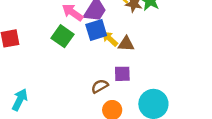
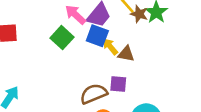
blue square: (96, 30) -> (97, 36), turned 30
brown semicircle: (100, 86) -> (94, 94), size x1.5

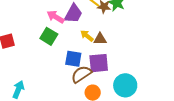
blue square: (97, 36) -> (73, 59), moved
purple square: (118, 84) -> (99, 63), size x1.5

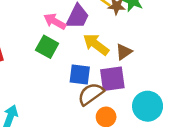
yellow arrow: (87, 36) -> (96, 44), size x1.5
brown triangle: (100, 39) -> (124, 52), moved, turned -32

